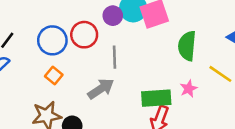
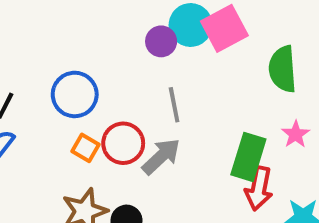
red circle: (84, 35) -> (123, 143), moved
green rectangle: (156, 98) -> (248, 157), turned -60

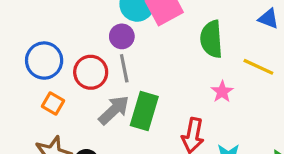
purple circle: (161, 41) -> (122, 36), moved
red circle: (123, 143) -> (91, 72), moved
green rectangle: (248, 157) -> (144, 111), moved

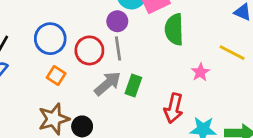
green semicircle: (211, 39) -> (174, 29), moved
green rectangle: (144, 111) -> (133, 86), size x0.7

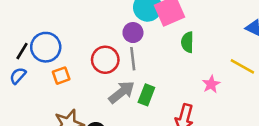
green semicircle: (174, 29) -> (187, 42), size x0.7
blue circle: (50, 39) -> (46, 47), moved
orange square: (56, 75) -> (61, 76), moved, turned 36

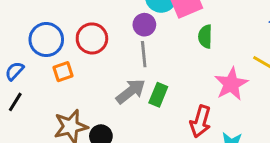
black line: (22, 51) -> (15, 102), moved
red circle: (105, 60) -> (92, 38), moved
pink star: (211, 84) -> (231, 84), size x1.6

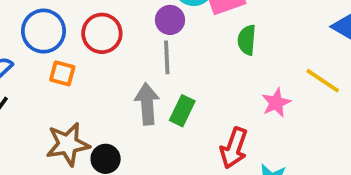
orange square: (63, 72) -> (62, 73), turned 30
pink star: (231, 84) -> (276, 103), size x0.7
gray arrow: (131, 91) -> (147, 104), turned -60

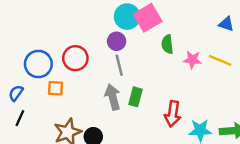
pink star: (276, 103) -> (192, 60), moved, turned -30

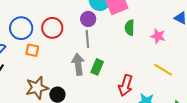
pink star: (192, 60) -> (158, 36), moved
yellow line: (220, 60) -> (163, 70), moved

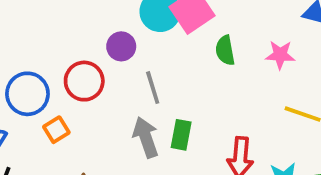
purple circle: (88, 19) -> (121, 46), moved
orange square: (32, 50) -> (56, 130), turned -32

